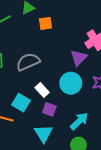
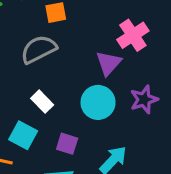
gray semicircle: (28, 62) -> (39, 49), moved
white rectangle: (42, 90) -> (42, 102), moved

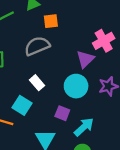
purple square: (67, 144) -> (62, 113), moved

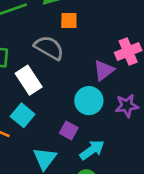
gray semicircle: (37, 46) -> (49, 48), turned 45
white rectangle: (37, 83) -> (29, 80), moved, size x1.5

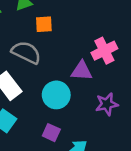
purple triangle: (104, 70) -> (82, 71), turned 45
cyan circle: (89, 101) -> (56, 95), moved

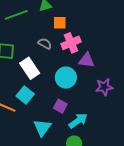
pink cross: (104, 51) -> (71, 43), moved
gray semicircle: (26, 52) -> (45, 44), size x0.6

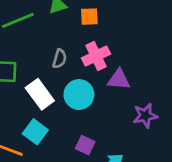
orange square: (60, 23) -> (89, 17), moved
gray semicircle: (45, 44) -> (60, 59), turned 80
cyan circle: (66, 78) -> (79, 95), moved

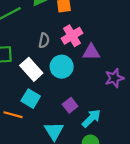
purple square: (85, 145) -> (70, 105), turned 32

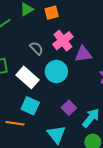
gray semicircle: (44, 40) -> (36, 48), turned -48

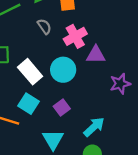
gray semicircle: (36, 48) -> (44, 26), moved
purple square: (69, 108) -> (62, 108), moved

